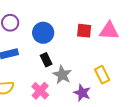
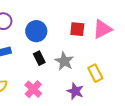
pink triangle: (109, 31) -> (102, 29), turned -30
gray star: (62, 75) -> (64, 61), moved

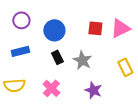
yellow rectangle: (95, 73) -> (125, 67), moved

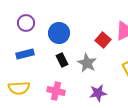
red square: (95, 28) -> (103, 40), moved, turned 35
pink cross: (51, 88) -> (56, 91), turned -30
purple star: (93, 90) -> (98, 93), turned -30

